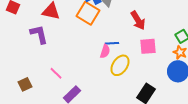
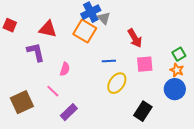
pink semicircle: (105, 51) -> (65, 69), moved
brown square: (25, 84) -> (22, 102), size x1.6

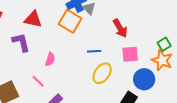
orange star: (177, 70) -> (162, 60), size x1.5
blue circle: (175, 89) -> (144, 79), moved

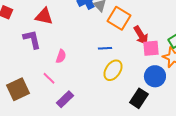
orange square: (70, 21) -> (119, 18), moved
red arrow: (120, 28) -> (141, 35), moved
pink square: (130, 54) -> (151, 48), moved

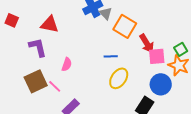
brown square: (18, 89) -> (36, 81), moved

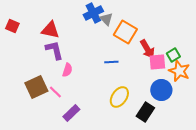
purple L-shape: (38, 47) -> (54, 50), moved
green square: (181, 49) -> (173, 55), moved
yellow ellipse: (119, 78) -> (119, 97), moved

